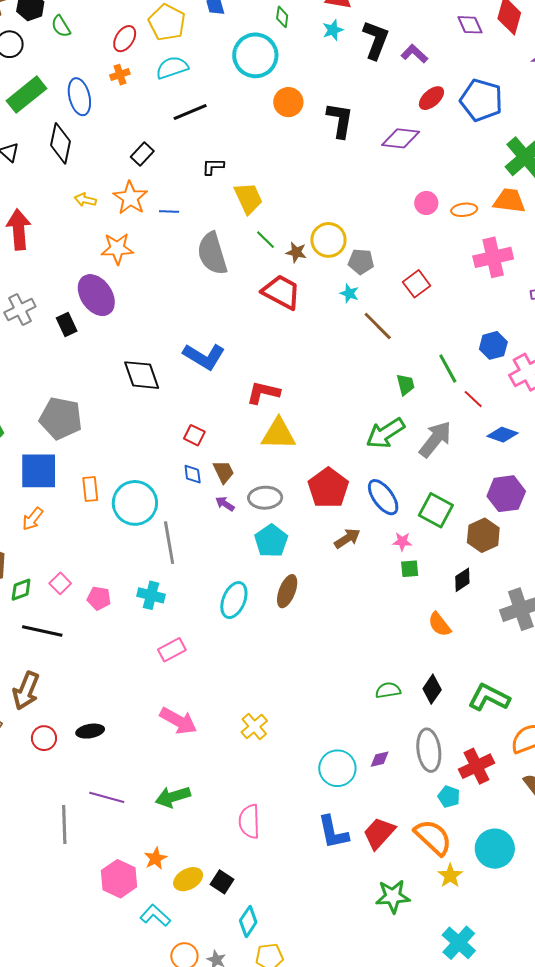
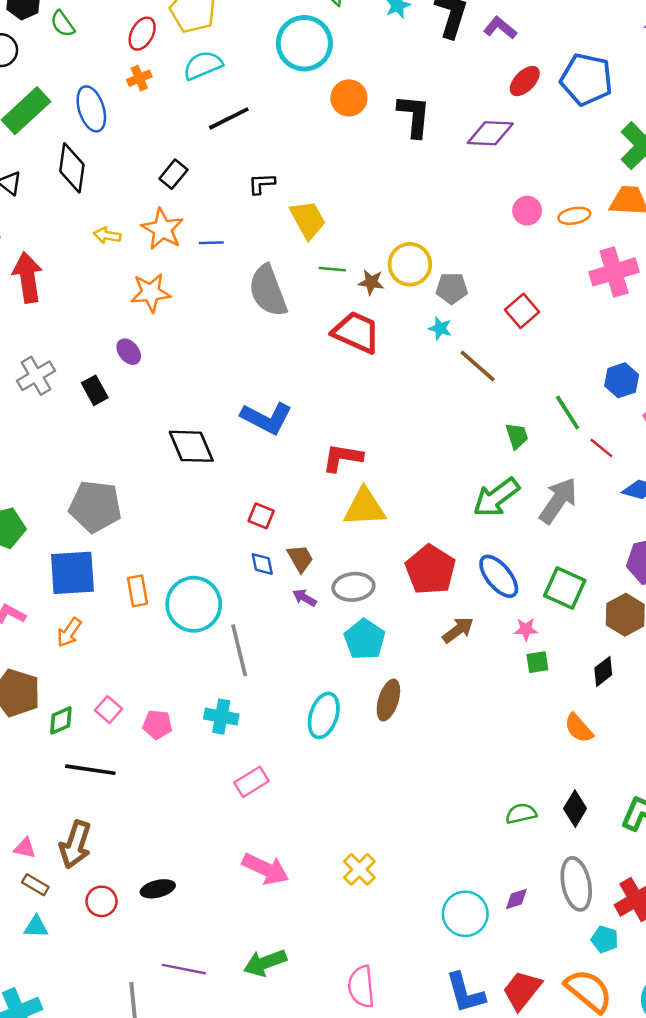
green line: (265, 240) -> (332, 269), turned -35
purple ellipse: (96, 295) -> (129, 352), size x0.5

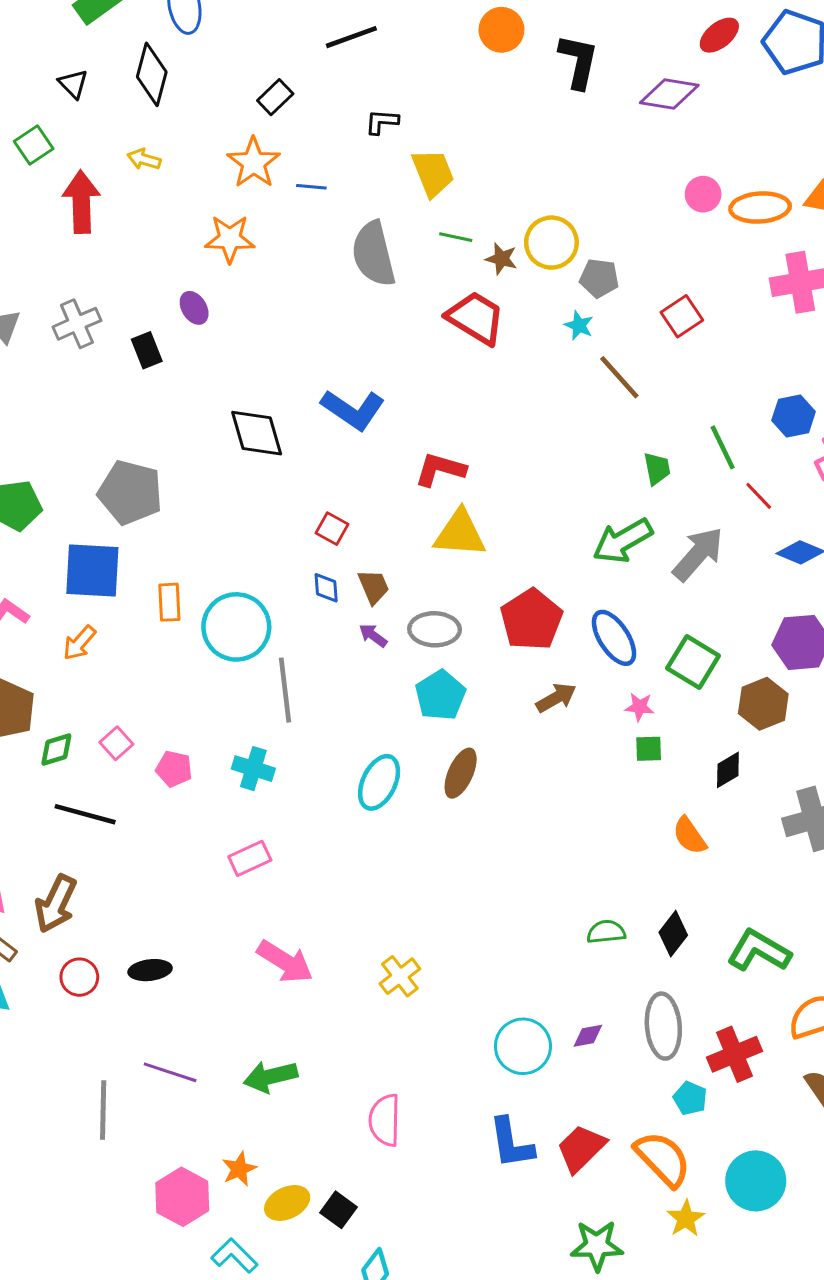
orange ellipse: (574, 216) -> (760, 208), size x1.5
yellow arrow: (107, 235) -> (144, 159), moved
pink rectangle: (251, 782) -> (250, 858), moved

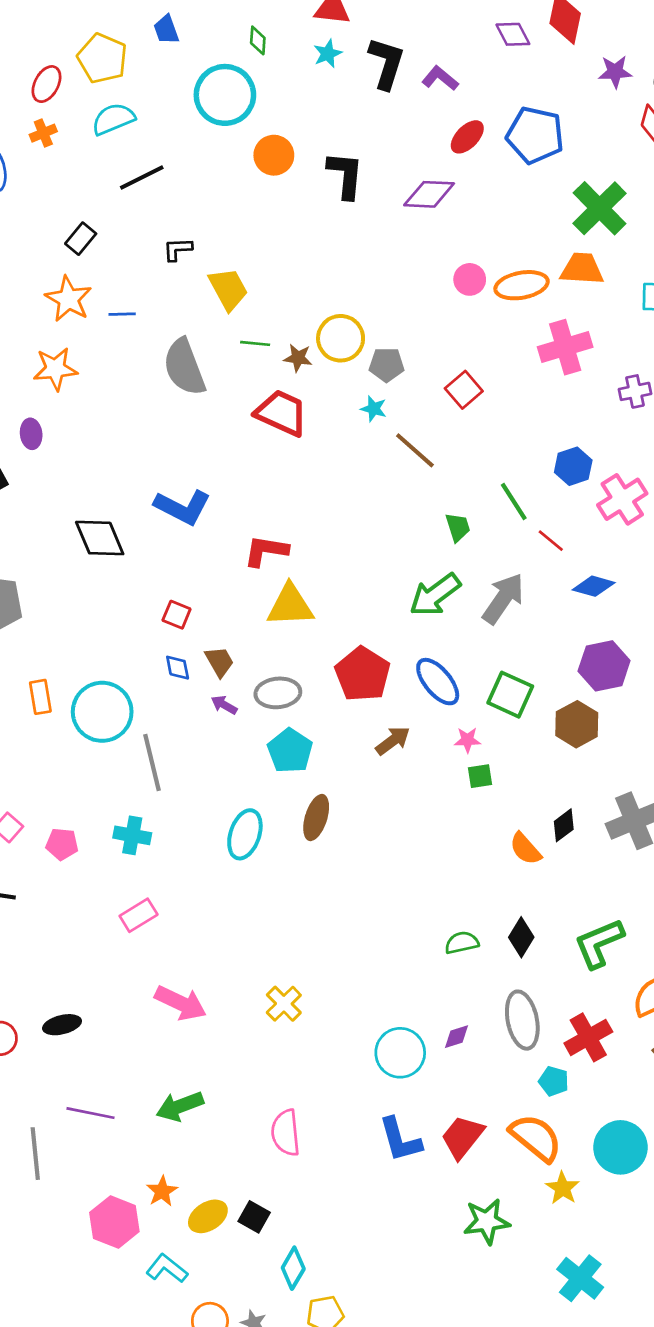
purple ellipse: (194, 308) -> (31, 434), turned 32
black diamond: (728, 770) -> (564, 825), moved
green L-shape: (759, 951) -> (599, 943), turned -46

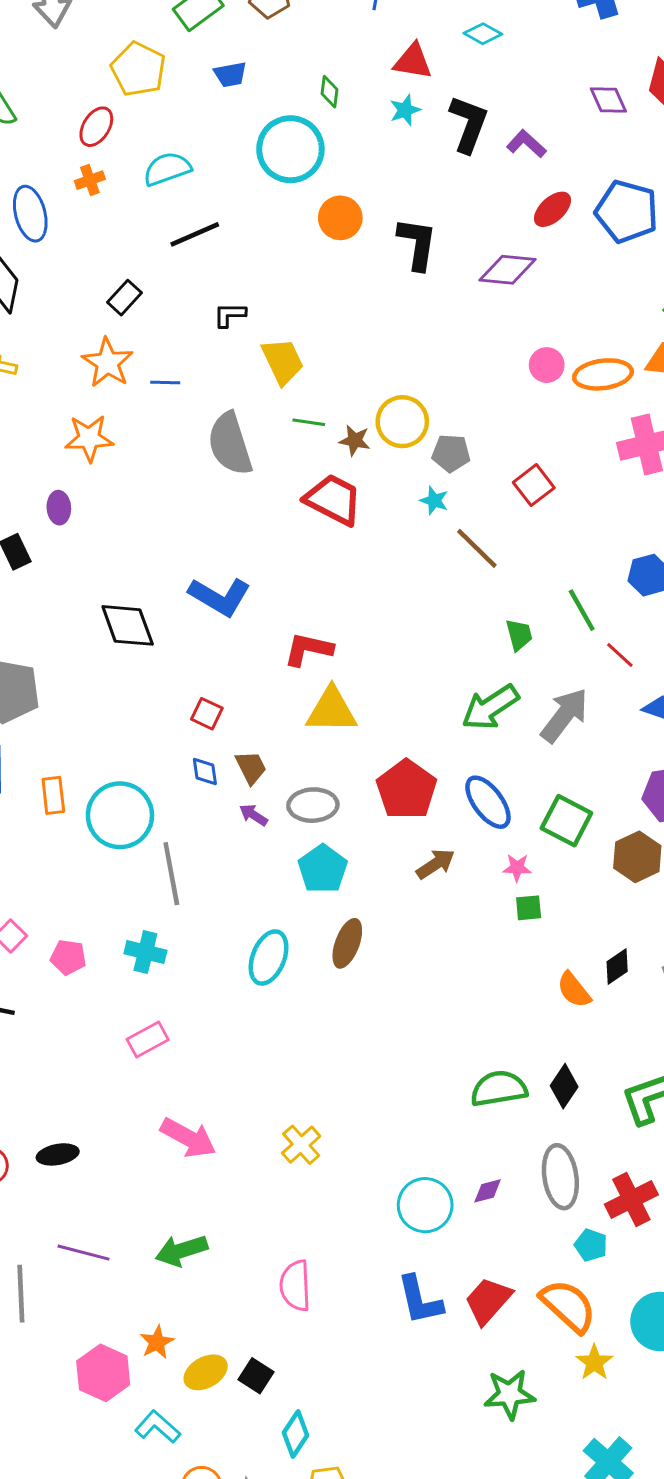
blue trapezoid: (166, 30) -> (230, 74), turned -84
yellow pentagon: (102, 58) -> (138, 69), moved
green semicircle: (462, 943) -> (499, 1089), size x1.5

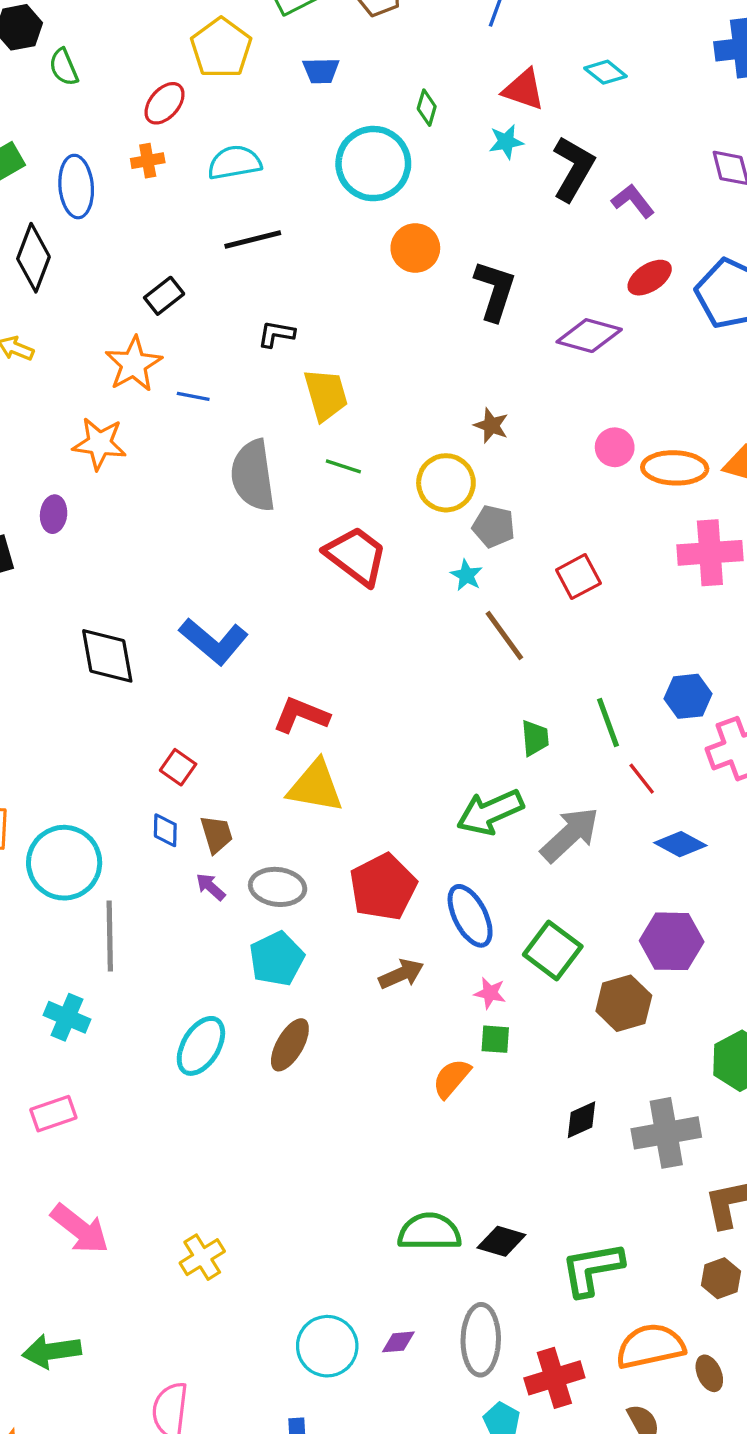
brown star: (355, 440) -> (491, 426), moved
orange semicircle: (574, 990) -> (451, 1078), moved, turned 69
black diamond: (564, 1086) -> (501, 1241), turned 63

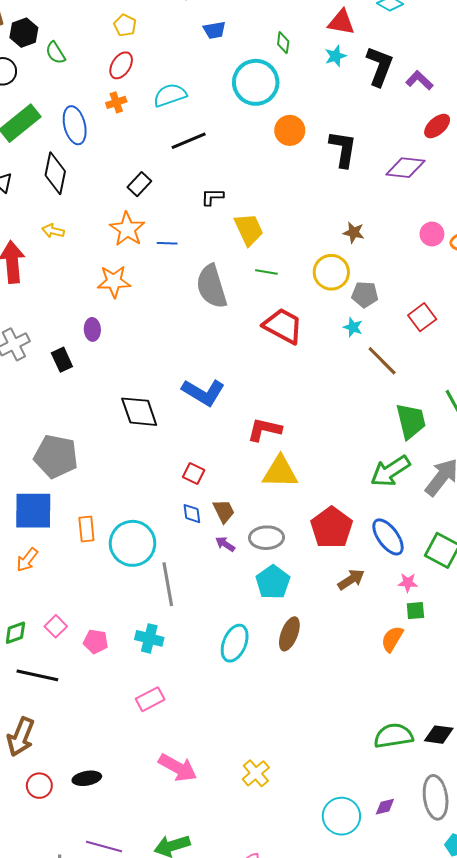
yellow pentagon: (221, 48) -> (125, 25), moved, size x0.6
green trapezoid: (535, 738) -> (411, 421), size x1.6

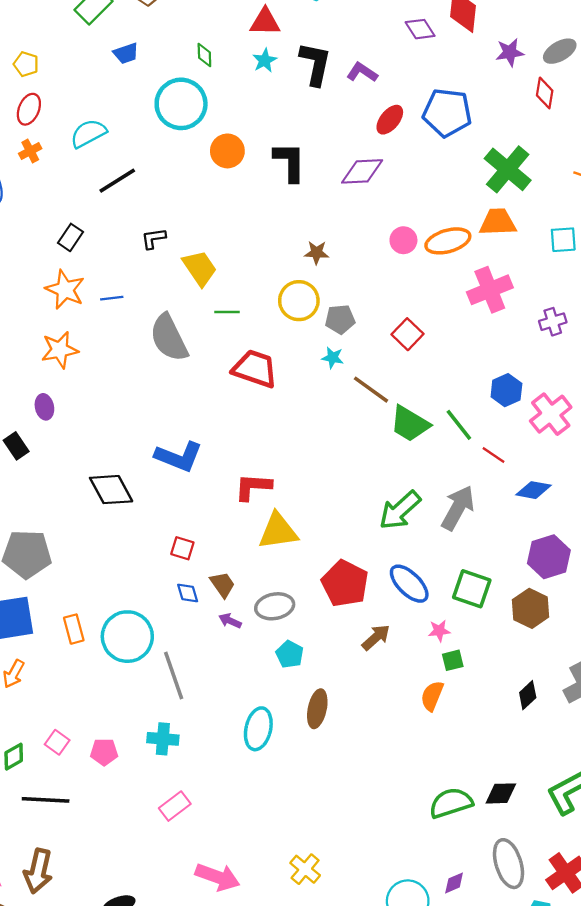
green trapezoid: (411, 421) -> (410, 424), moved, turned 144
cyan pentagon: (273, 582) -> (290, 654), size x0.7

